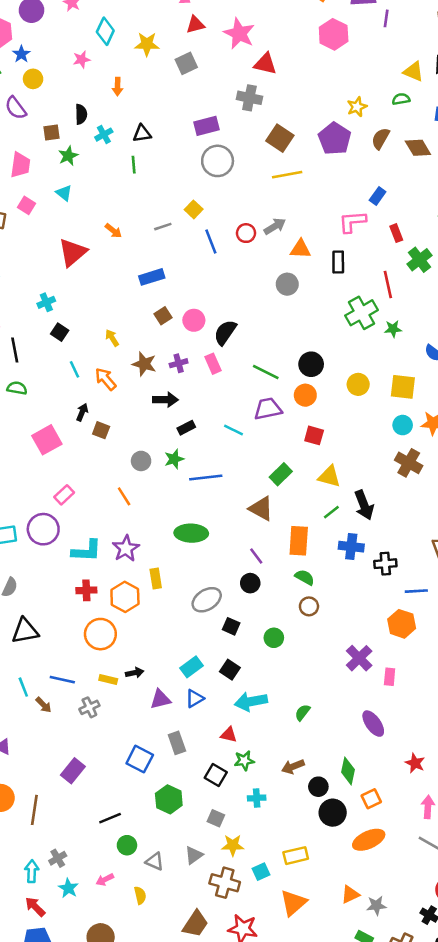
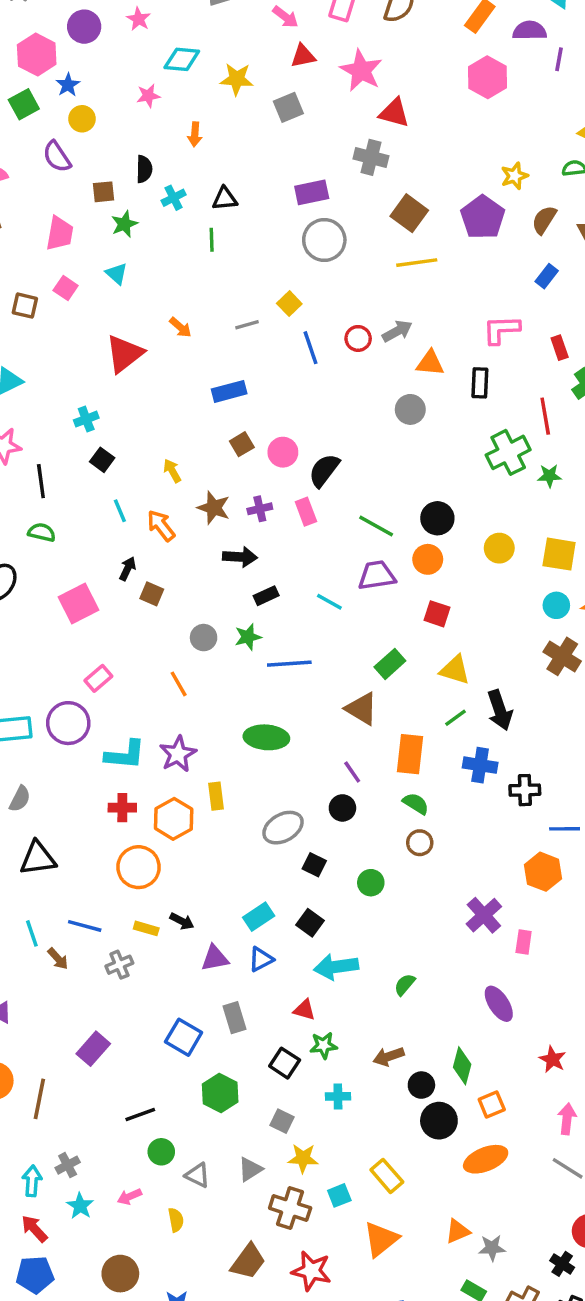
cyan diamond: (105, 31) -> (182, 59), turned 68
blue rectangle: (378, 196) -> (547, 276), moved
black arrow: (135, 673) -> (182, 921), turned 36
yellow rectangle: (296, 856) -> (387, 1176), turned 60

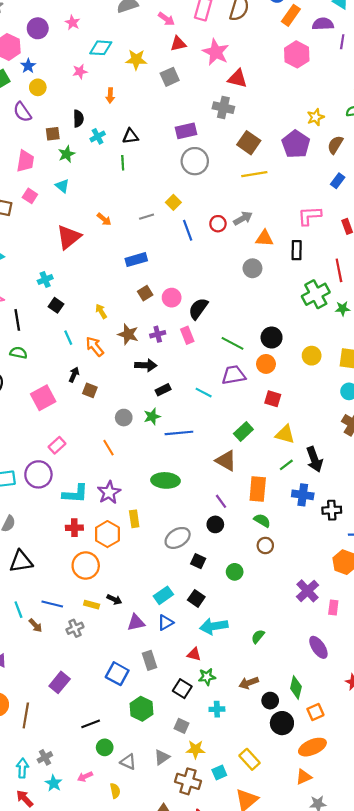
orange triangle: (458, 1231) -> (304, 777), moved

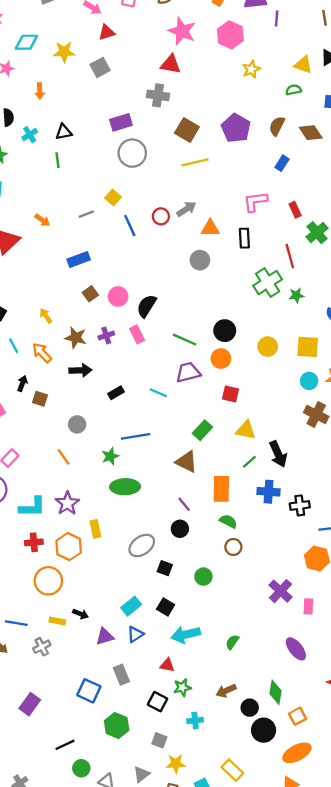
pink star: (216, 52) -> (182, 31), moved
yellow star: (316, 117) -> (251, 69), moved
black arrow: (146, 365) -> (80, 370), moved
green star: (152, 416) -> (110, 456), moved

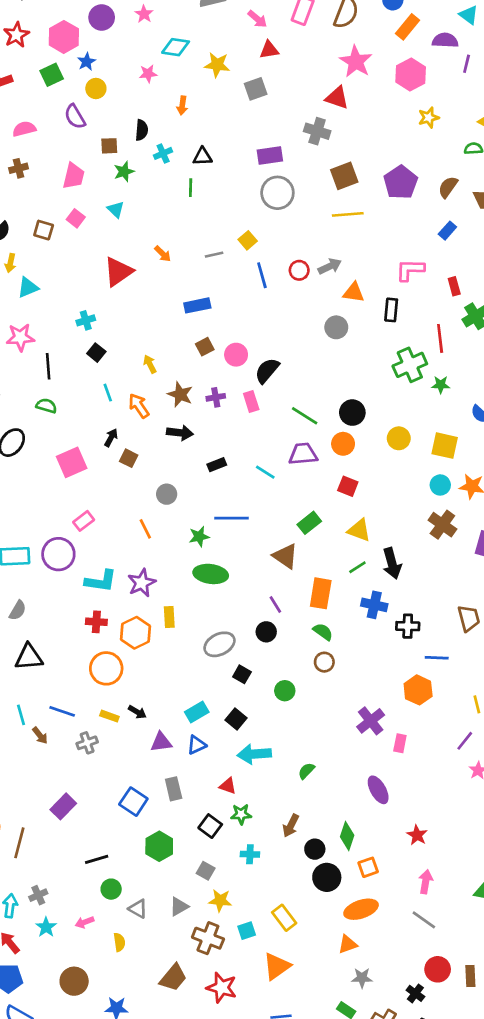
brown square: (187, 130) -> (344, 176), turned 30
brown arrow: (226, 691) -> (291, 826), turned -48

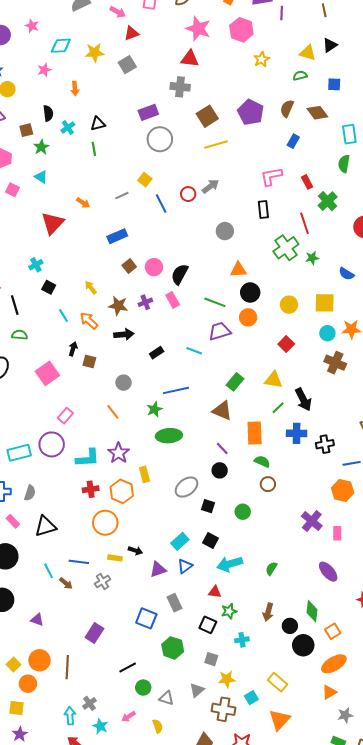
orange triangle: (354, 292) -> (238, 270), moved
red square: (348, 486) -> (286, 344), moved, turned 35

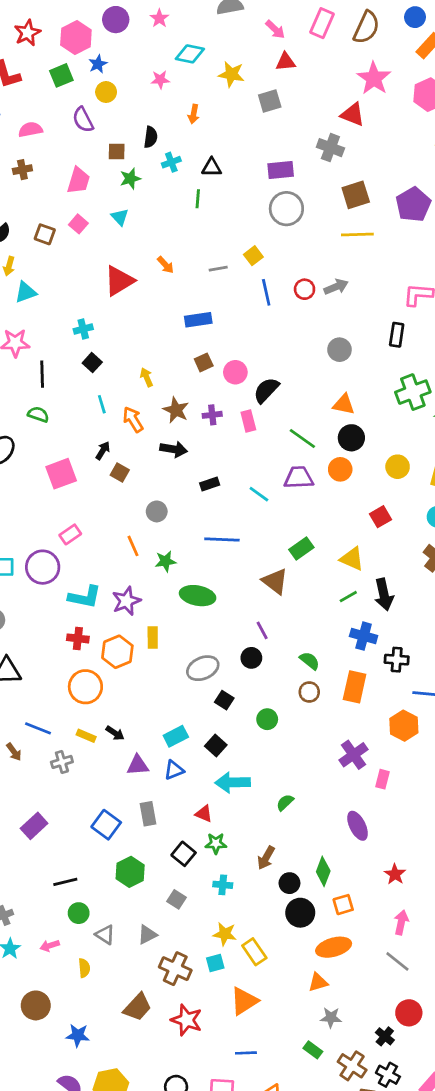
green star: (154, 409) -> (166, 561), moved
orange rectangle: (255, 433) -> (355, 687), moved
yellow star: (227, 679) -> (225, 934), moved

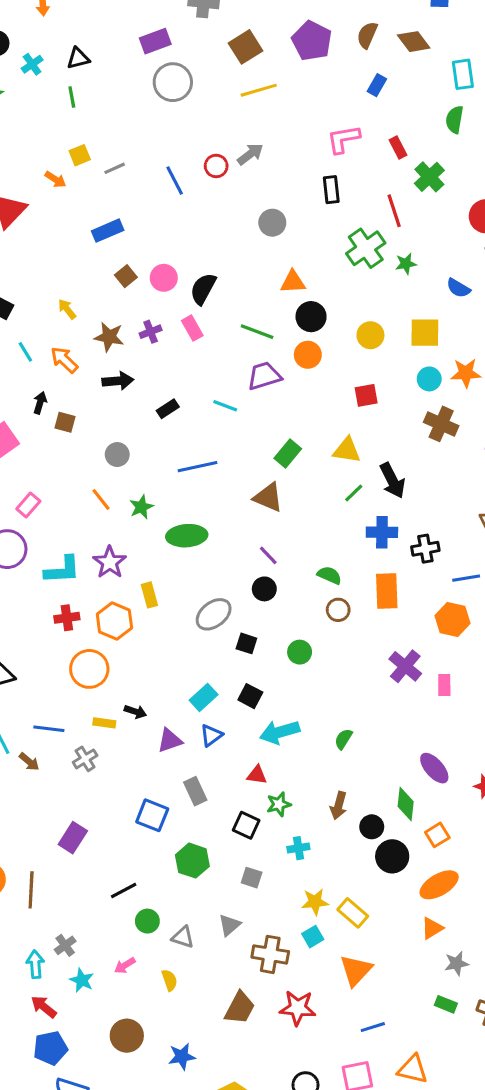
yellow square: (253, 256) -> (80, 155), moved, turned 30
red square: (380, 517) -> (366, 395), turned 35
purple ellipse: (358, 826) -> (434, 768), moved

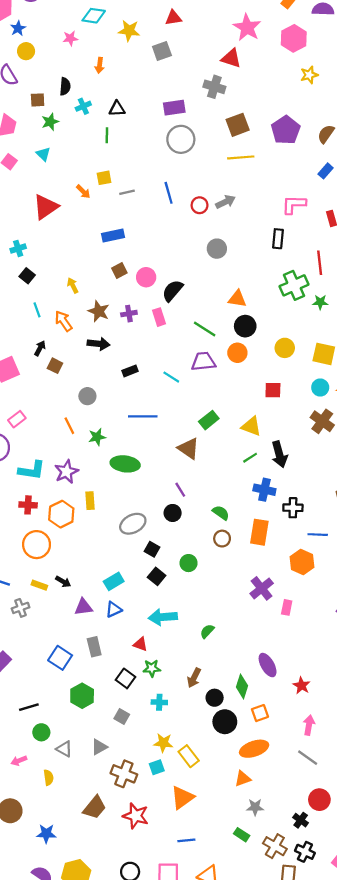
blue line: (175, 181) -> (169, 193), moved
gray circle: (272, 223) -> (217, 249), moved
black square: (250, 696) -> (157, 576), moved

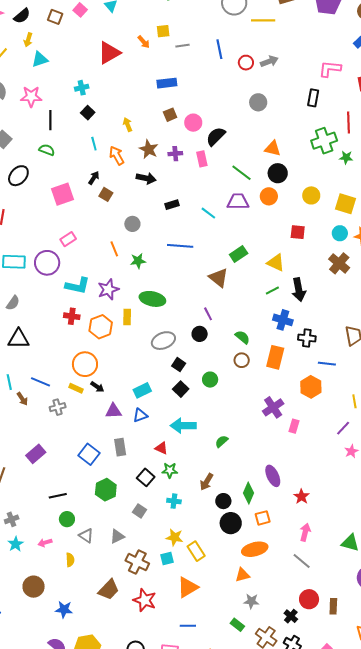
yellow line: (241, 157) -> (263, 20), moved
green ellipse: (125, 464) -> (152, 299), moved
orange circle: (37, 545) -> (85, 364), moved

